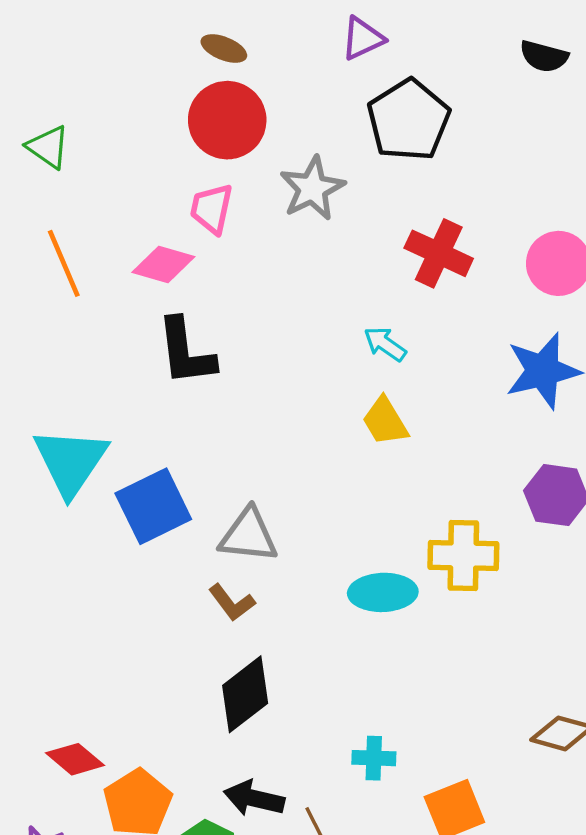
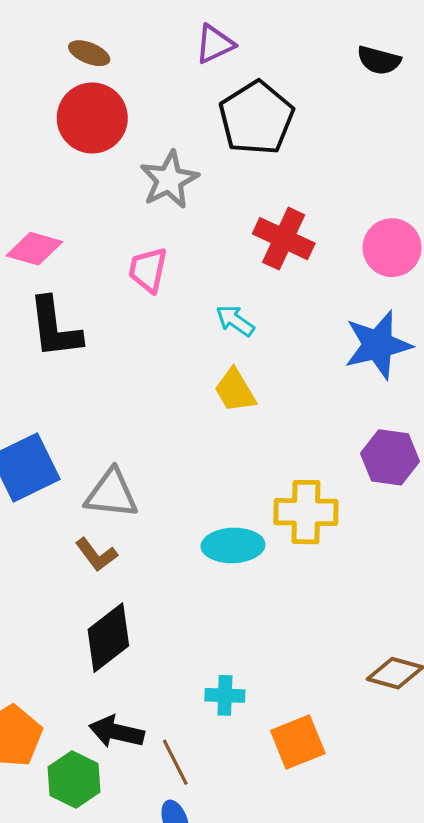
pink trapezoid: (212, 209) -> (148, 270), moved

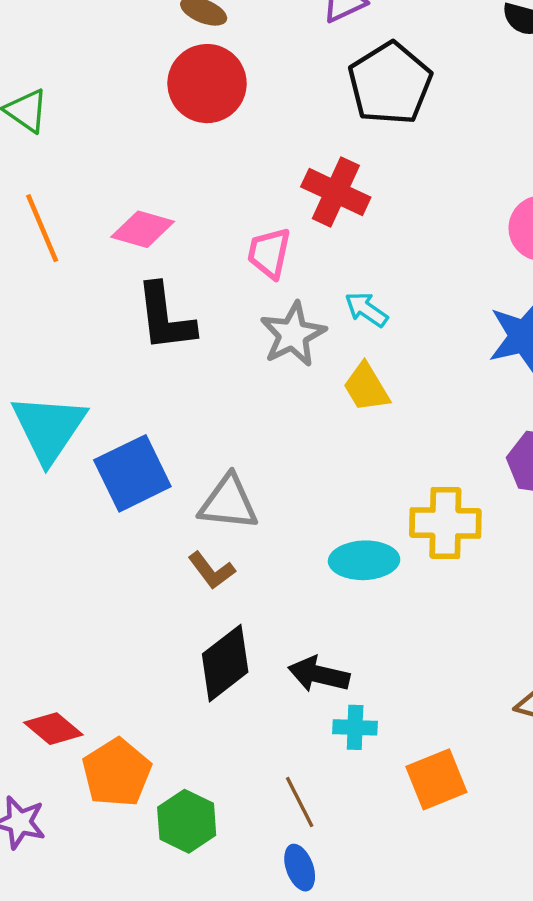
gray star: (169, 180) -> (293, 334), moved
red cross: (284, 239) -> (336, 192), moved
black arrow: (117, 732) -> (319, 674), moved

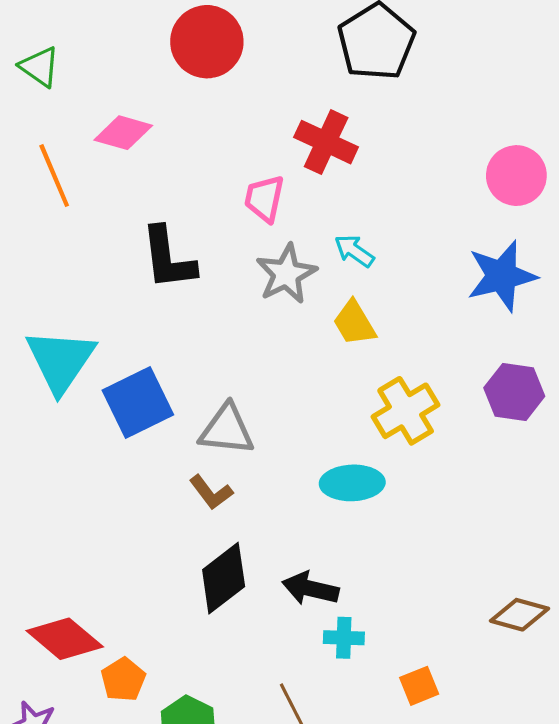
pink diamond: (143, 229) -> (123, 133), moved
yellow cross: (445, 523) -> (406, 411), moved, turned -32
red diamond: (53, 729) -> (65, 639), size x1.4
orange pentagon: (117, 773) -> (123, 680), size x0.7
orange square: (436, 779) -> (419, 686), size x0.7

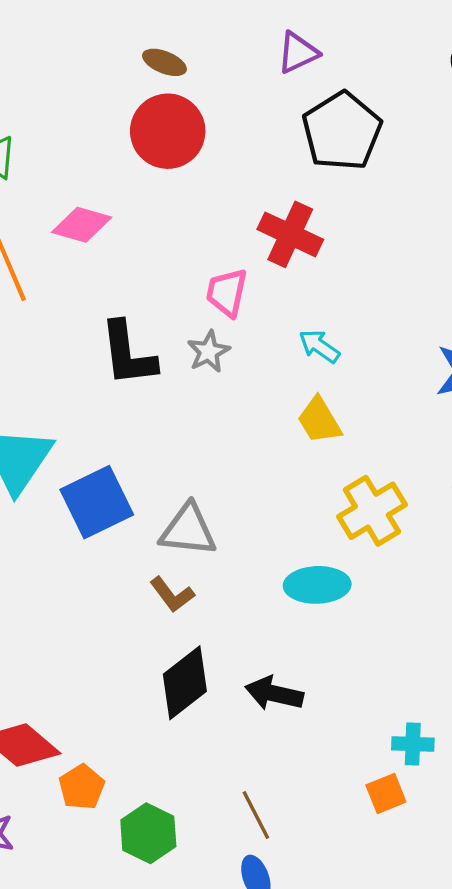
gray star: (286, 274) -> (209, 352), moved, size x0.7
cyan cross: (344, 638) -> (413, 744), moved

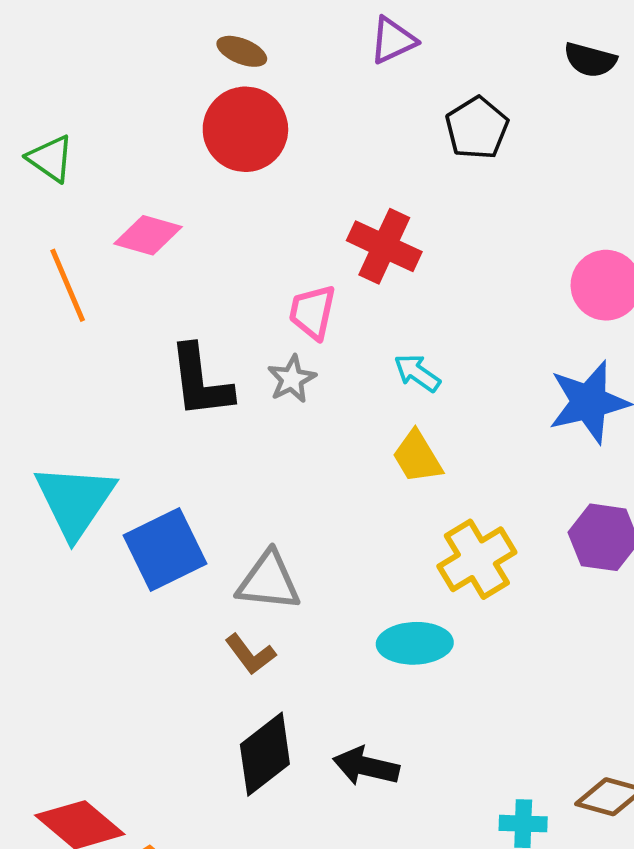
black pentagon: (342, 131) -> (477, 128), moved, size x0.7

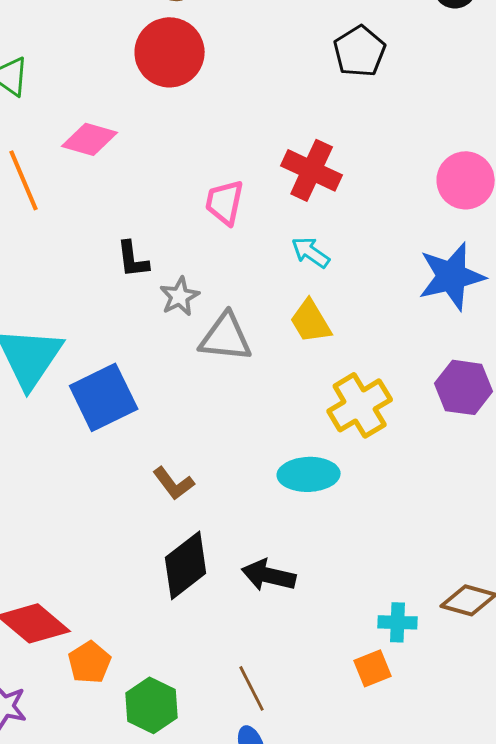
red cross: (384, 246) -> (312, 170), moved
gray star: (292, 379) -> (180, 296), moved
black L-shape: (200, 381) -> (133, 259), size x0.6
gray triangle: (269, 581) -> (226, 337), moved

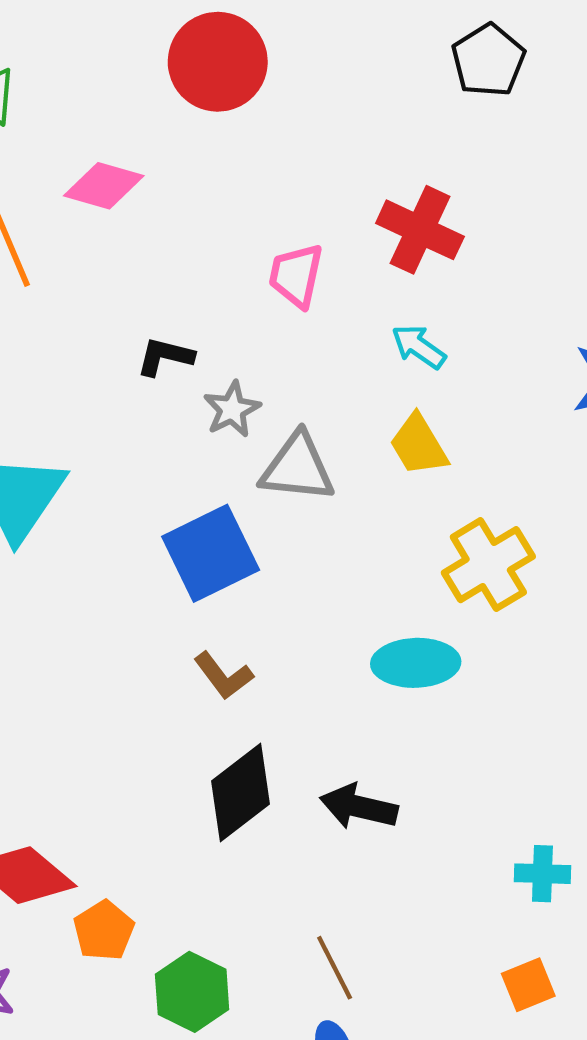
black L-shape: (133, 259) -> (165, 357), turned 111
blue square: (104, 397) -> (211, 553), moved
orange square: (373, 668) -> (528, 985), moved

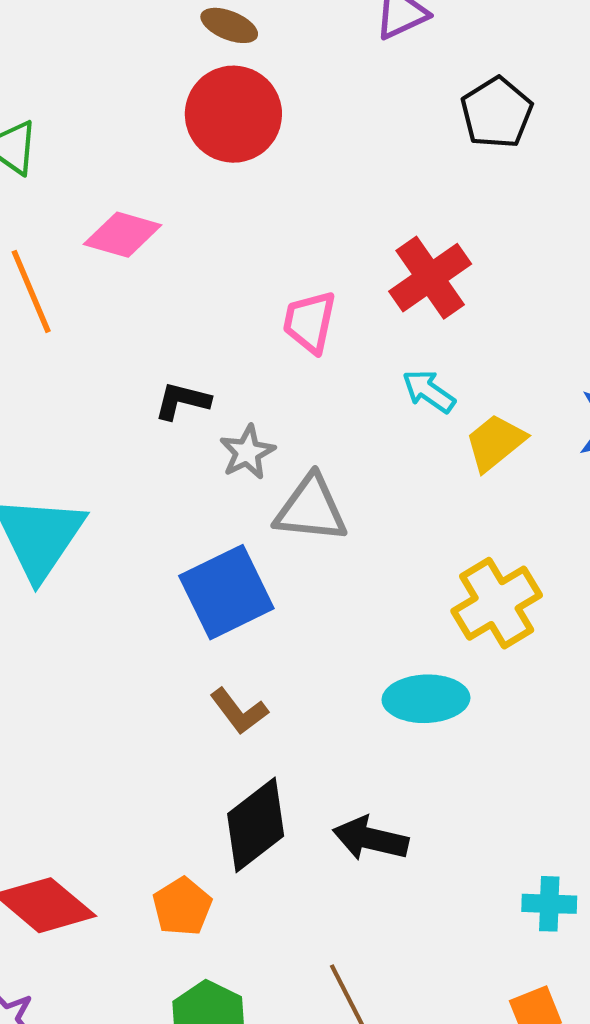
red cross: (420, 230) -> (430, 278), turned 30
yellow trapezoid: (419, 445) -> (495, 442), moved, turned 82
orange pentagon: (104, 931) -> (182, 907), moved

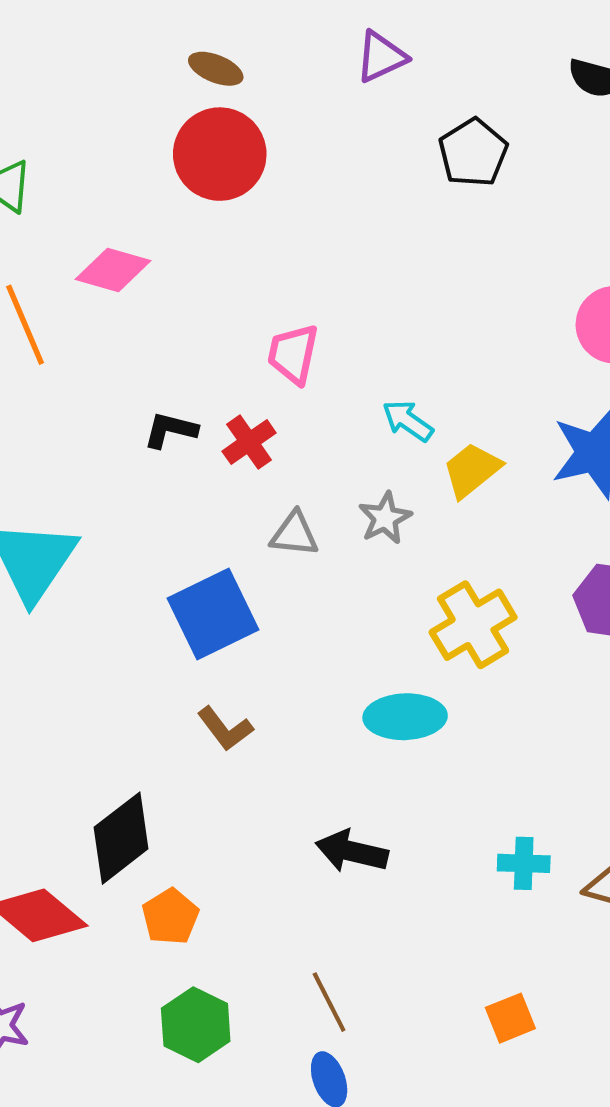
red cross: (430, 278) -> (249, 442), moved, size x0.7
gray star: (247, 452) -> (385, 518), moved
gray triangle: (311, 509) -> (294, 534), size x0.7
black diamond: (256, 825) -> (121, 838), moved
cyan cross: (549, 904) -> (524, 863), moved

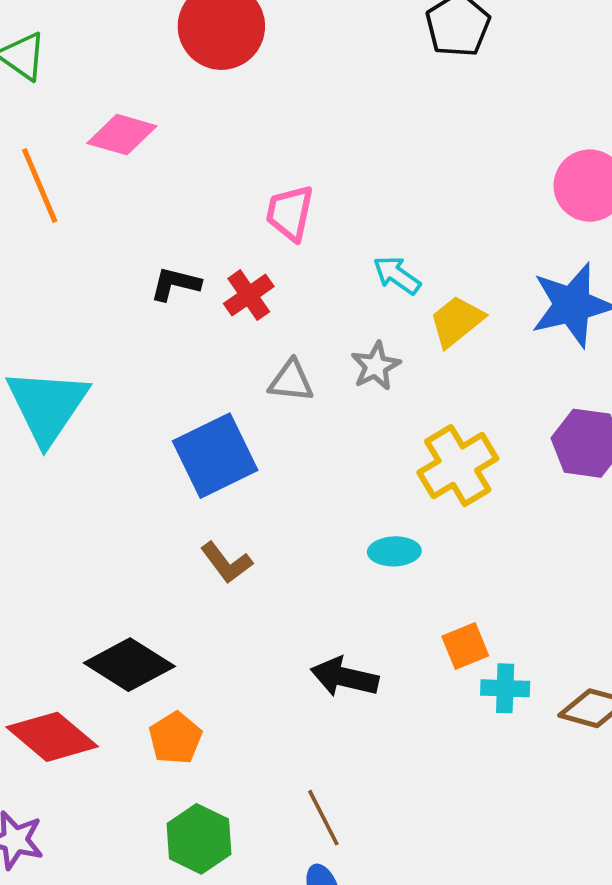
cyan ellipse: (405, 717) -> (394, 551), size x0.7
black diamond: (121, 838) -> (129, 665), turned 70
orange square: (510, 1018) -> (465, 646), moved

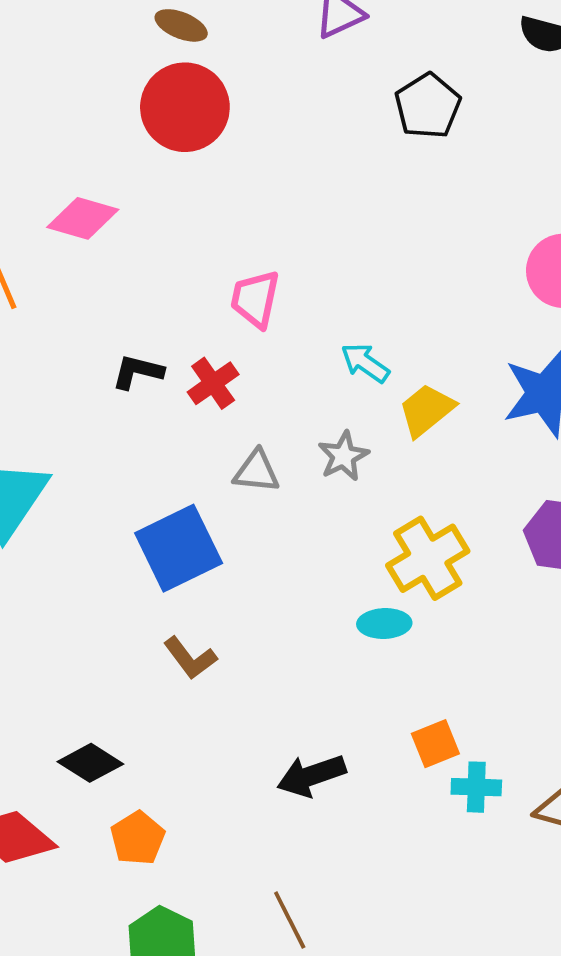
cyan ellipse: (394, 551) -> (384, 624), moved
black diamond: (129, 665) -> (90, 763), size x0.7
black arrow: (345, 677) -> (311, 776), turned -32

